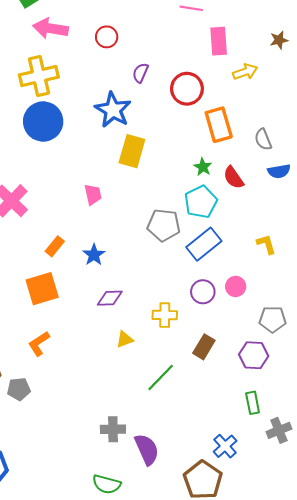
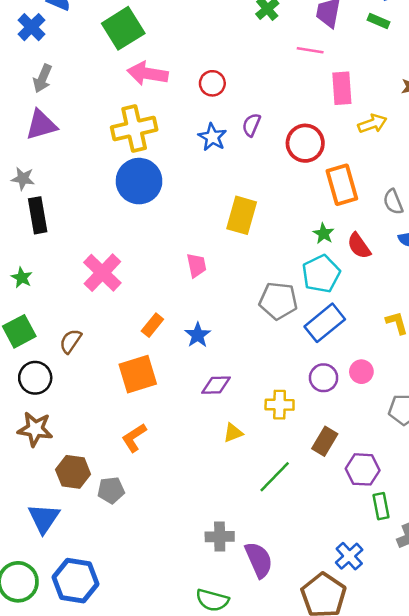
blue star: (113, 110) -> (212, 137), moved, size x0.7
purple hexagon: (254, 355) -> (363, 469), moved

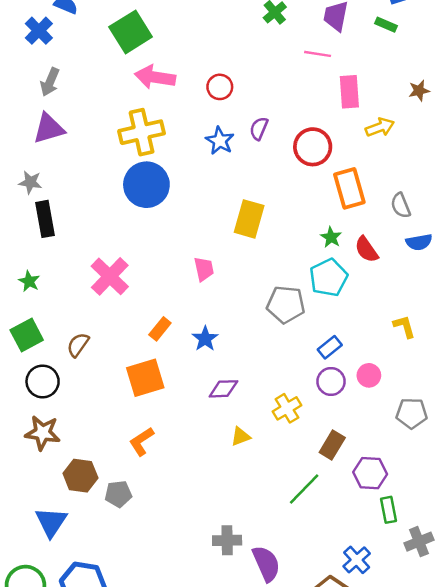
blue rectangle: (325, 323) -> (330, 347), moved, size x0.6
yellow cross: (280, 405) -> (287, 408), turned -32
green line: (275, 477) -> (304, 489), moved

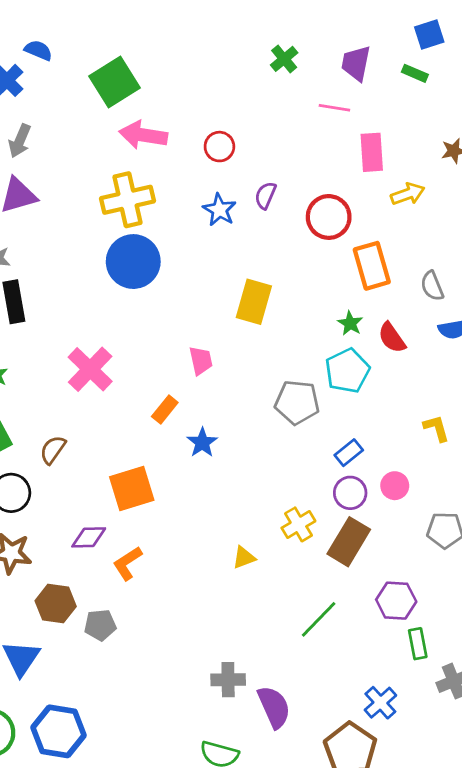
orange rectangle: (160, 329) -> (165, 410), moved
purple diamond: (223, 389) -> (89, 537), moved
brown rectangle: (332, 445) -> (349, 542), moved, size x1.4

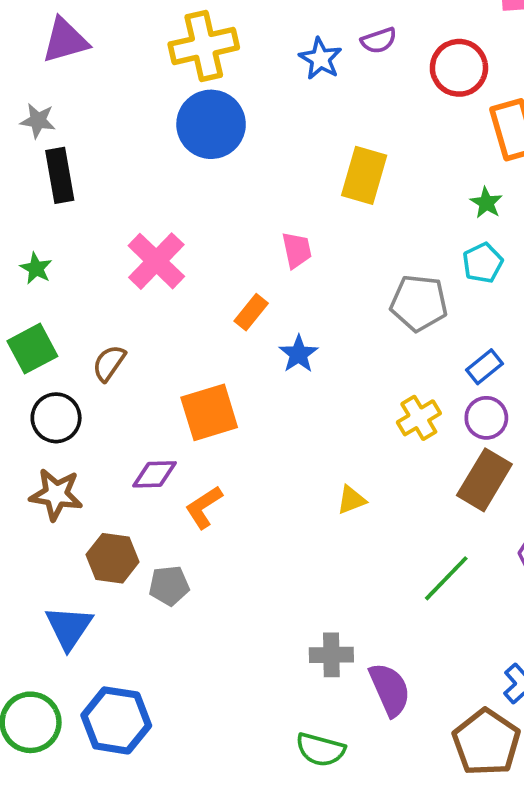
purple semicircle: (265, 195) -> (379, 40), turned -132
cyan pentagon: (347, 371) -> (483, 263), size x0.7
yellow cross: (298, 524) -> (419, 418), moved

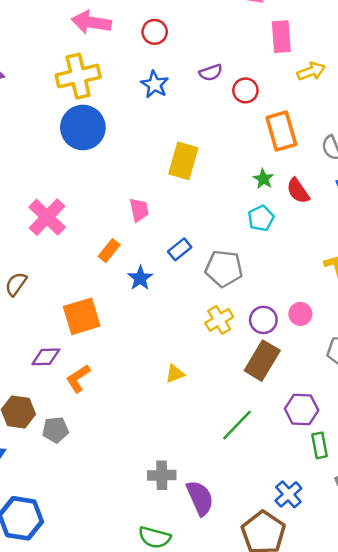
purple semicircle: (379, 40) -> (211, 73), moved
red circle: (459, 68) -> (245, 90), size x0.7
gray pentagon: (419, 303) -> (224, 269), moved
blue rectangle: (484, 367) -> (180, 249), moved

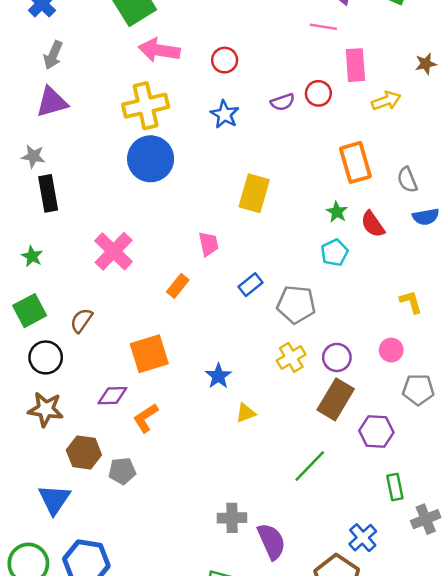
red circle: (245, 90) -> (318, 93), moved
blue star: (140, 278) -> (218, 376), moved
pink circle: (300, 314) -> (391, 350), moved
purple hexagon: (302, 410) -> (376, 432), moved

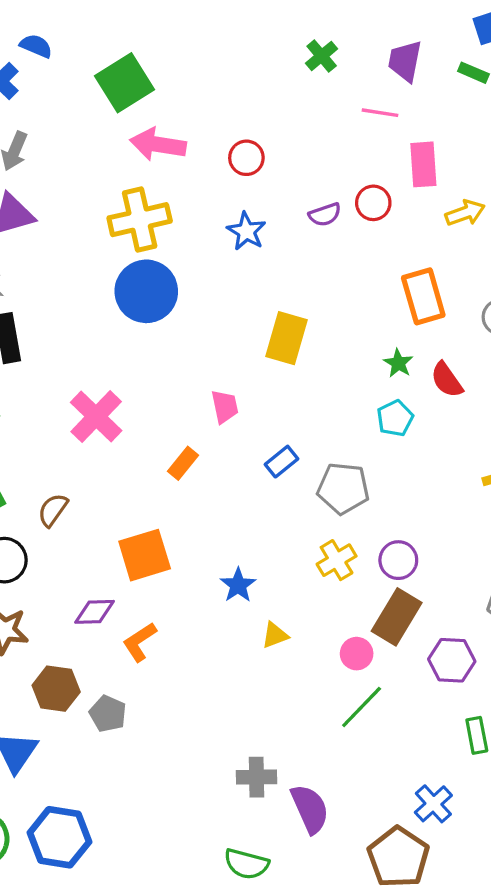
pink circle: (391, 350) -> (357, 654), moved
gray pentagon: (122, 471) -> (108, 714), turned 30

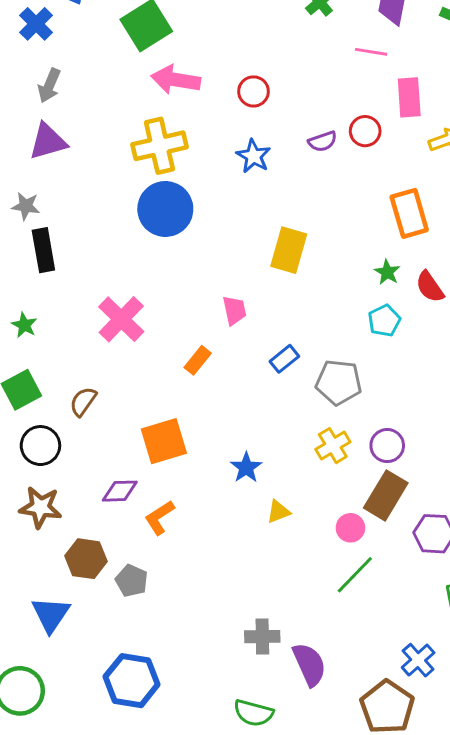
blue hexagon: (59, 837) -> (132, 681), moved

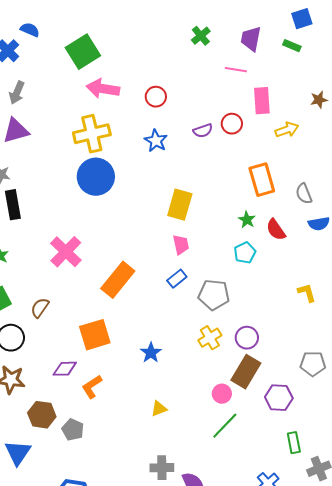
pink trapezoid: (234, 310) -> (181, 245), moved
orange rectangle: (198, 360) -> (118, 280), size x1.8
yellow triangle: (278, 512) -> (159, 409), moved

